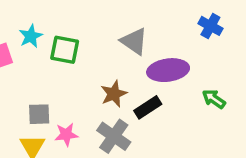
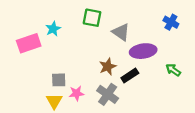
green square: (65, 50) -> (92, 18), moved

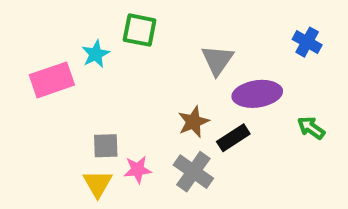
green square: (92, 18) -> (140, 30), moved
gray triangle: (121, 32) -> (217, 60), turned 30

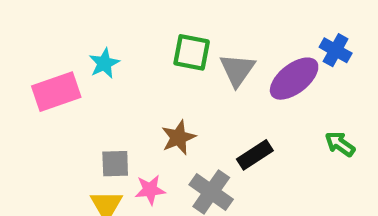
green square: (140, 30) -> (192, 52), moved
purple ellipse: (257, 94) -> (294, 79), moved, turned -30
brown star: (193, 122) -> (178, 137), moved

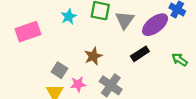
cyan star: (104, 63) -> (69, 16), moved
black rectangle: (255, 155) -> (140, 54), moved
gray square: (115, 164) -> (59, 70), turned 35

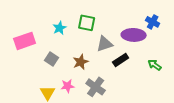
gray triangle: (125, 20) -> (105, 44), moved, turned 36
purple ellipse: (155, 25) -> (134, 35), turned 40
gray square: (59, 70) -> (52, 59), moved

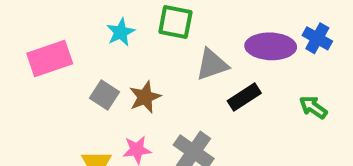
blue cross: (153, 22) -> (317, 38), moved
brown star: (81, 62) -> (145, 97), moved

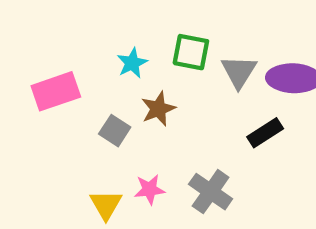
gray triangle: (212, 65) -> (239, 72), moved, turned -39
brown star: (145, 97) -> (158, 109), moved

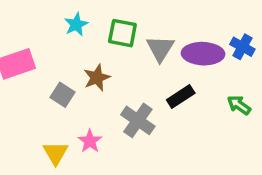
cyan star: (132, 63) -> (76, 24), moved
pink star: (150, 189) -> (90, 141), turned -30
gray cross: (211, 192) -> (138, 120), moved

